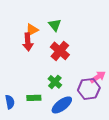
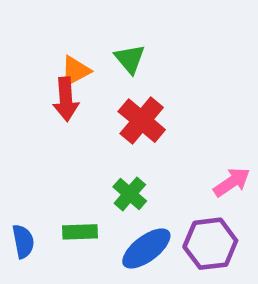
purple hexagon: (89, 89) -> (210, 244), moved

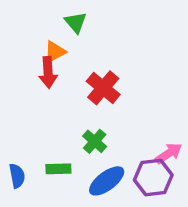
green triangle: (130, 59) -> (76, 22), moved
pink arrow: (232, 182) -> (169, 153), moved

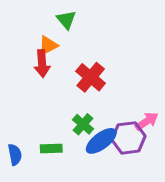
pink arrow: (169, 153) -> (147, 121), moved
purple hexagon: (153, 178) -> (128, 138), moved
blue ellipse: (107, 181) -> (101, 141), moved

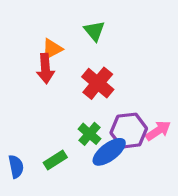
green triangle: (66, 20) -> (94, 31), moved
purple hexagon: (128, 138) -> (129, 131), moved
green rectangle: (51, 149) -> (55, 160), turned -30

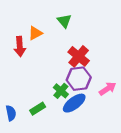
red arrow: (45, 68) -> (20, 46), moved
red cross: (98, 83) -> (79, 56), moved
purple hexagon: (129, 131) -> (79, 79), moved

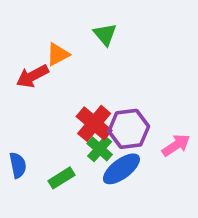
red arrow: (20, 46) -> (32, 76), turned 66
red cross: (79, 56) -> (94, 123), moved
blue semicircle: (11, 113) -> (18, 165), moved

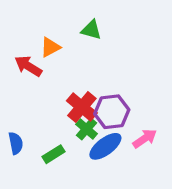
green triangle: (105, 34) -> (91, 30), turned -35
red arrow: (32, 76) -> (28, 66), turned 60
pink arrow: (176, 145) -> (145, 138), moved

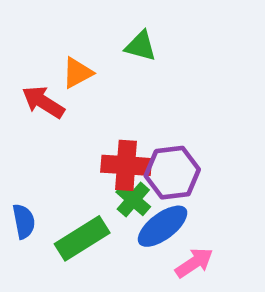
red cross: (82, 107) -> (126, 165), turned -36
pink arrow: (145, 138) -> (194, 263), moved
green rectangle: (53, 154) -> (82, 238), size x1.5

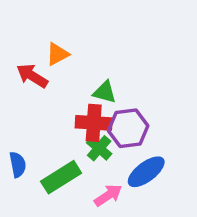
green triangle: (141, 46) -> (105, 92), moved
blue ellipse: (163, 226) -> (146, 172), moved
pink arrow: (194, 263) -> (108, 195), moved

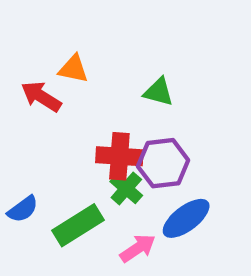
orange triangle: (57, 54) -> (73, 69), turned 40
green triangle: (105, 92) -> (158, 92), moved
blue semicircle: (18, 165) -> (23, 209), turned 65

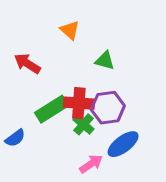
orange triangle: (73, 69) -> (70, 30), moved, turned 30
green rectangle: (78, 225) -> (52, 109), moved

